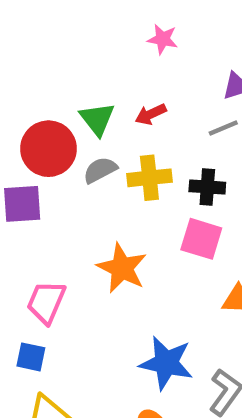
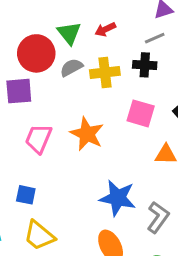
black cross: (207, 187) -> (145, 65), moved
pink trapezoid: (46, 302) -> (39, 139), moved

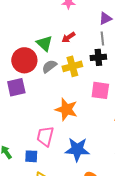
gray line: (155, 38) -> (102, 38), turned -64
pink trapezoid: (39, 139) -> (45, 136), moved
blue star: (118, 198) -> (77, 149), moved

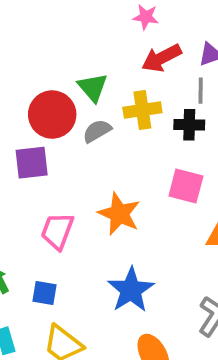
red arrow: (68, 37) -> (161, 58), moved, size x1.5
yellow cross: (72, 66) -> (142, 110), moved
pink trapezoid: (45, 136) -> (57, 231), moved
blue star: (77, 149) -> (131, 290), turned 30

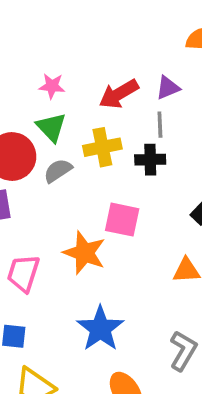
pink star: (146, 17) -> (52, 86), moved
pink square: (186, 186) -> (122, 220), moved

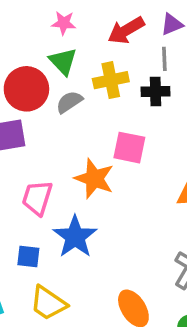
blue star: (100, 329) -> (75, 237), moved

